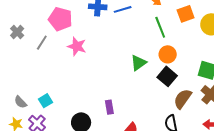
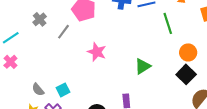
green line: (160, 27) -> (168, 23), moved
pink star: (77, 46) -> (97, 52), moved
green triangle: (138, 63) -> (143, 66), moved

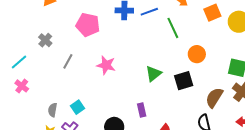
gray line: (64, 32) -> (68, 61), moved
black square: (186, 74) -> (184, 81), moved, turned 36
gray semicircle: (38, 90) -> (53, 110), turned 56

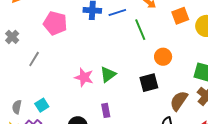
pink star: (106, 65) -> (84, 77), moved
green triangle: (153, 74) -> (108, 74), moved

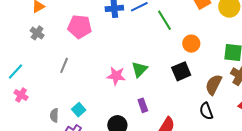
gray cross: (12, 37) -> (37, 33), moved

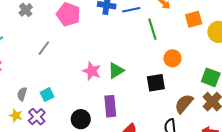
purple rectangle: (143, 105) -> (110, 106), size x1.5

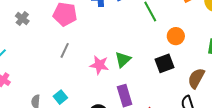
gray line: (44, 48) -> (65, 50), moved

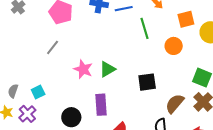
orange circle: (176, 36) -> (174, 46), moved

